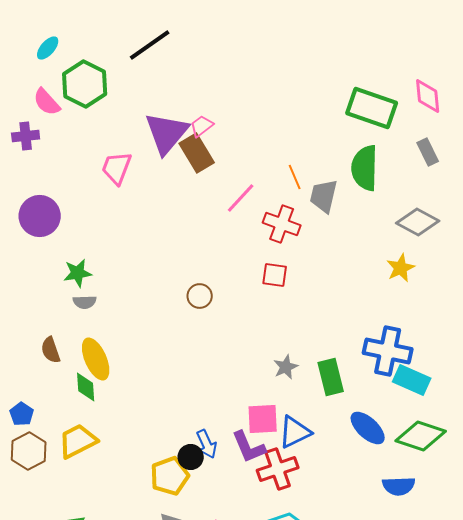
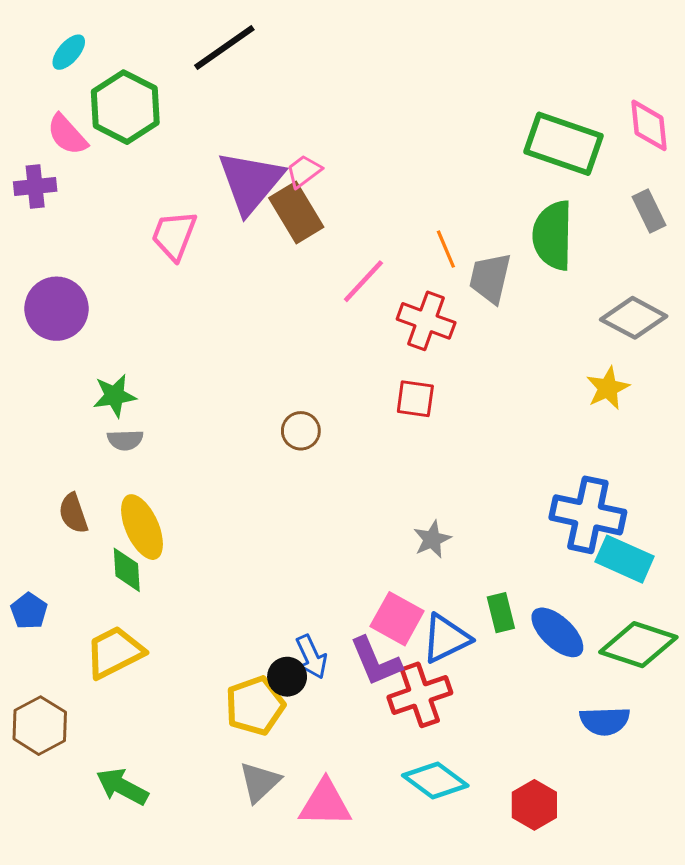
green rectangle: (331, 377) -> (501, 613), moved, size x0.7
pink square: (263, 419) -> (397, 619), turned 32
brown hexagon: (29, 451) -> (40, 726), moved

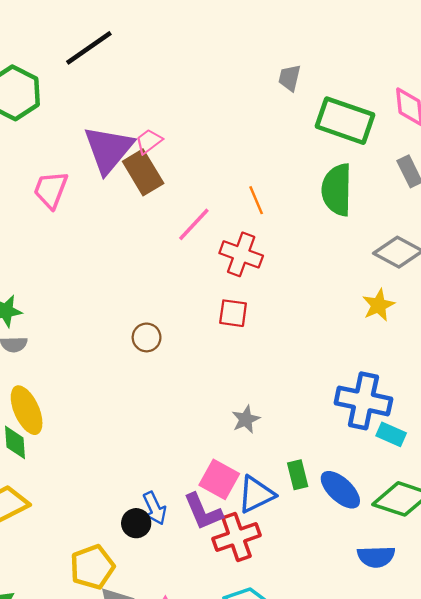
gray trapezoid: (490, 278) -> (290, 78), moved, size x0.7
cyan rectangle: (625, 559) -> (391, 434), size x0.7
yellow pentagon: (255, 706) -> (92, 567), moved

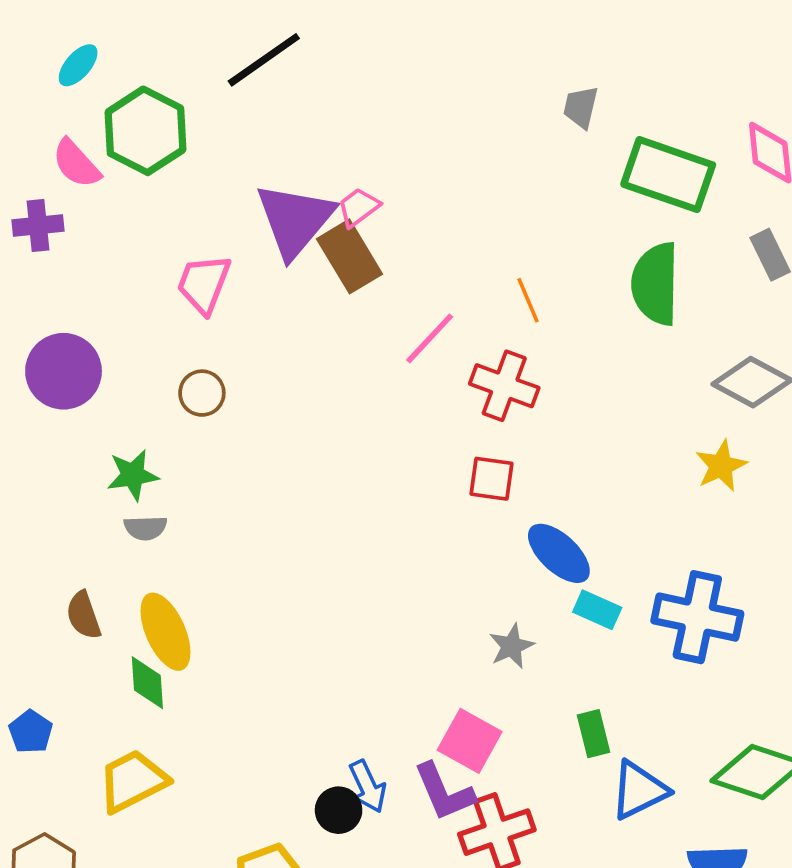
brown circle: (147, 337) -> (202, 393), moved
cyan rectangle: (391, 434) -> (597, 610), moved
blue ellipse: (340, 490) -> (559, 553), moved
blue triangle: (256, 494) -> (639, 790), moved

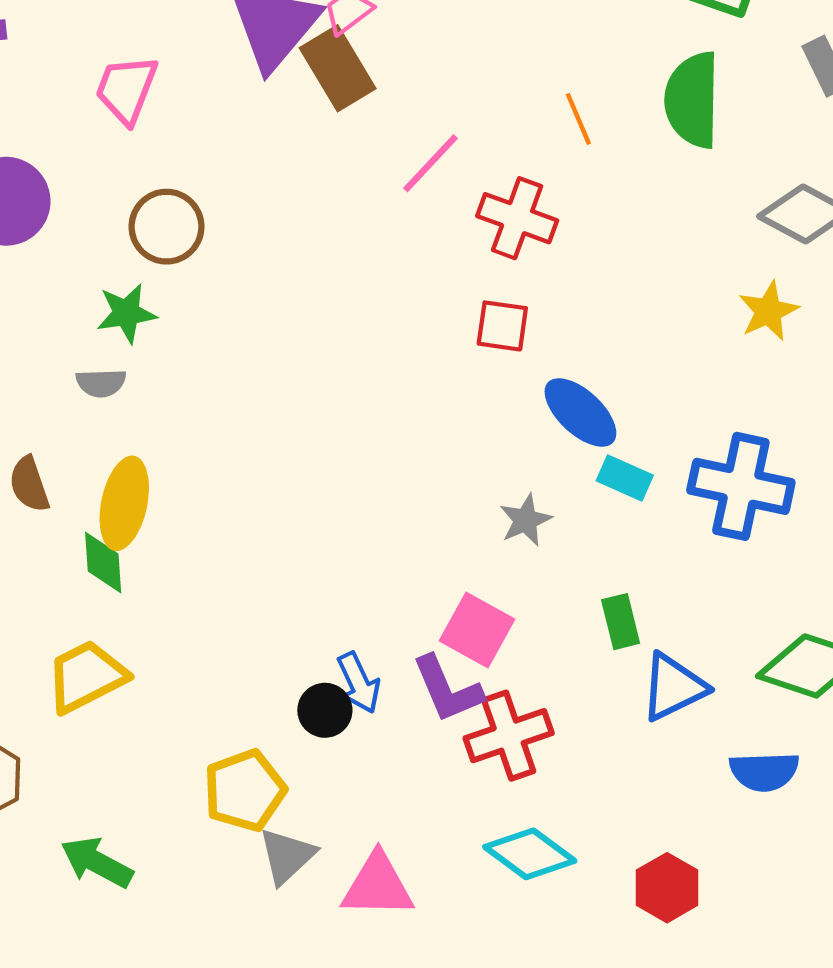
pink trapezoid: (204, 284) -> (126, 89), moved
orange line: (528, 300) -> (578, 119), moved
brown circle: (202, 393) -> (167, 227), size x1.4
green star: (133, 475) -> (126, 313), moved
yellow ellipse: (165, 632) -> (124, 503), turned 36

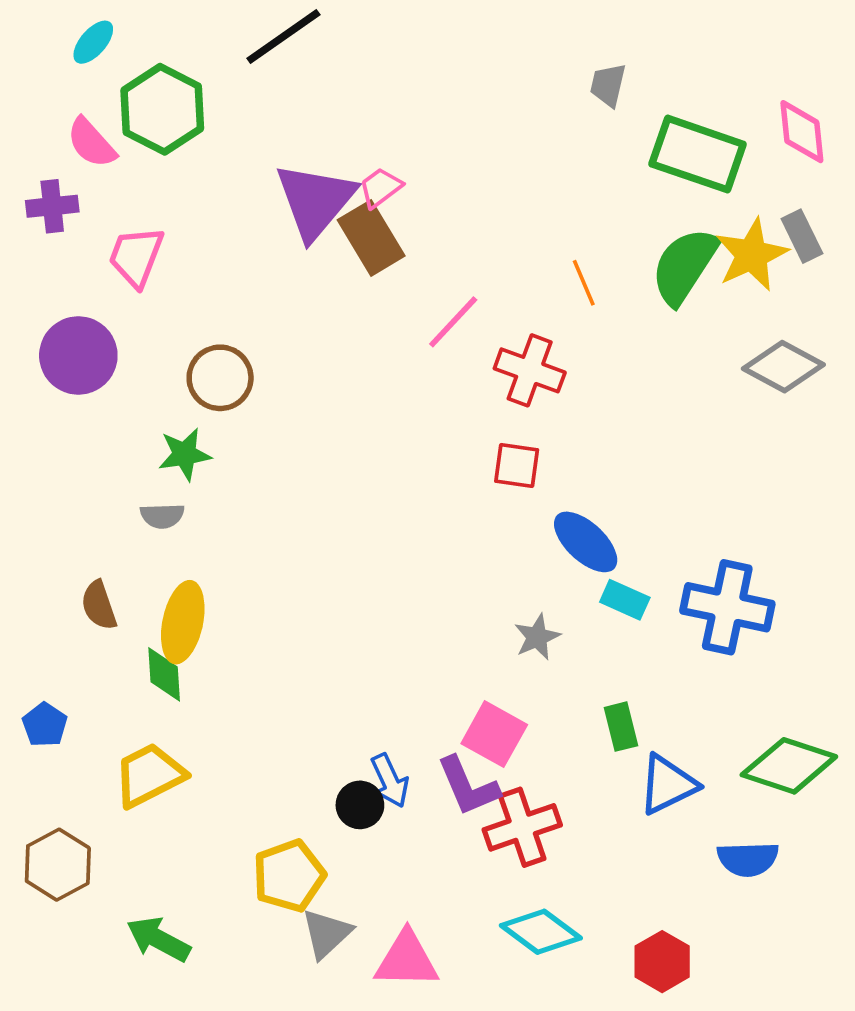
pink trapezoid: (126, 89) -> (136, 257), moved
green semicircle: (692, 100) -> (684, 266), turned 32
yellow star: (768, 311) -> (752, 255), moved, size x1.4

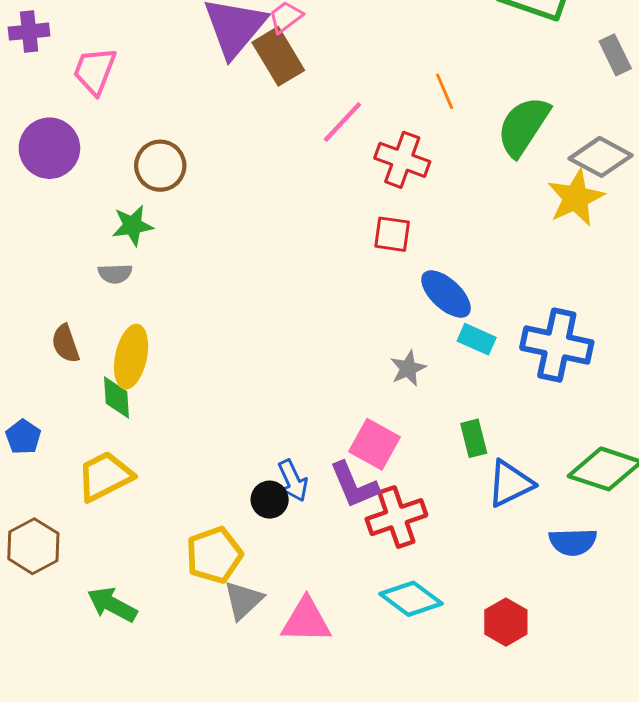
yellow star: (752, 255) -> (576, 198), moved
green semicircle: (684, 266) -> (523, 126), moved

